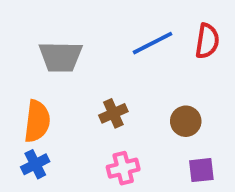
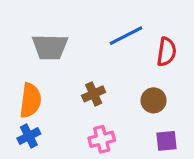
red semicircle: (207, 41) -> (166, 52), moved

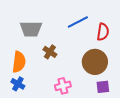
brown cross: (94, 94) -> (50, 52), moved, turned -32
brown circle: (154, 100) -> (95, 62), size x1.6
blue cross: (29, 136) -> (18, 84), turned -32

